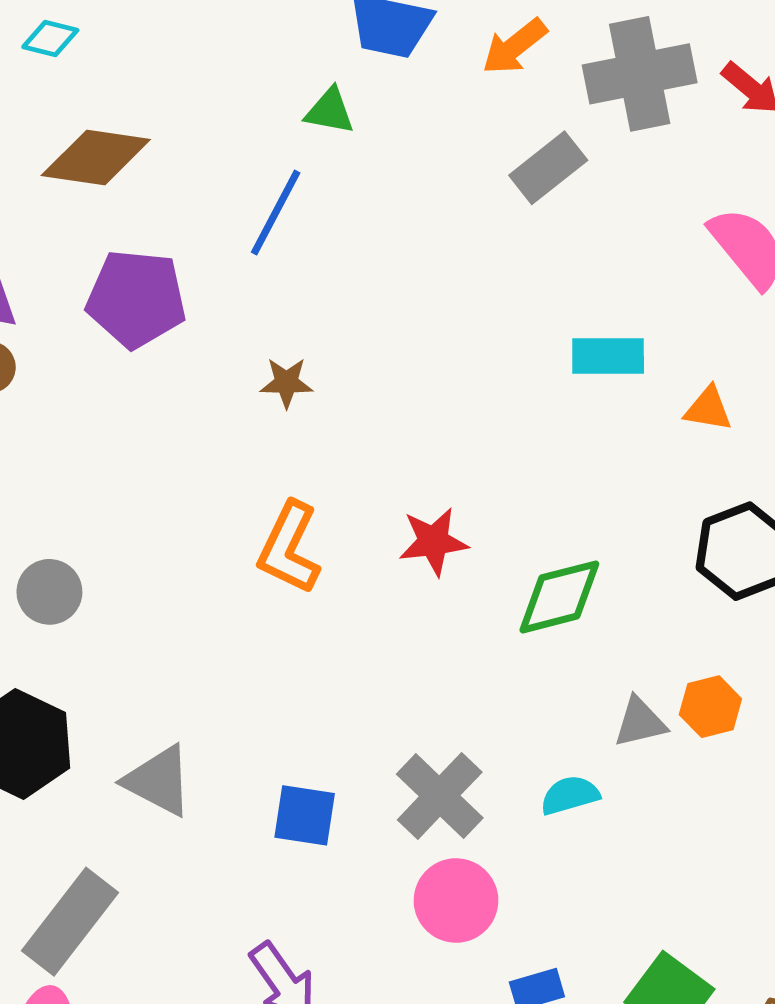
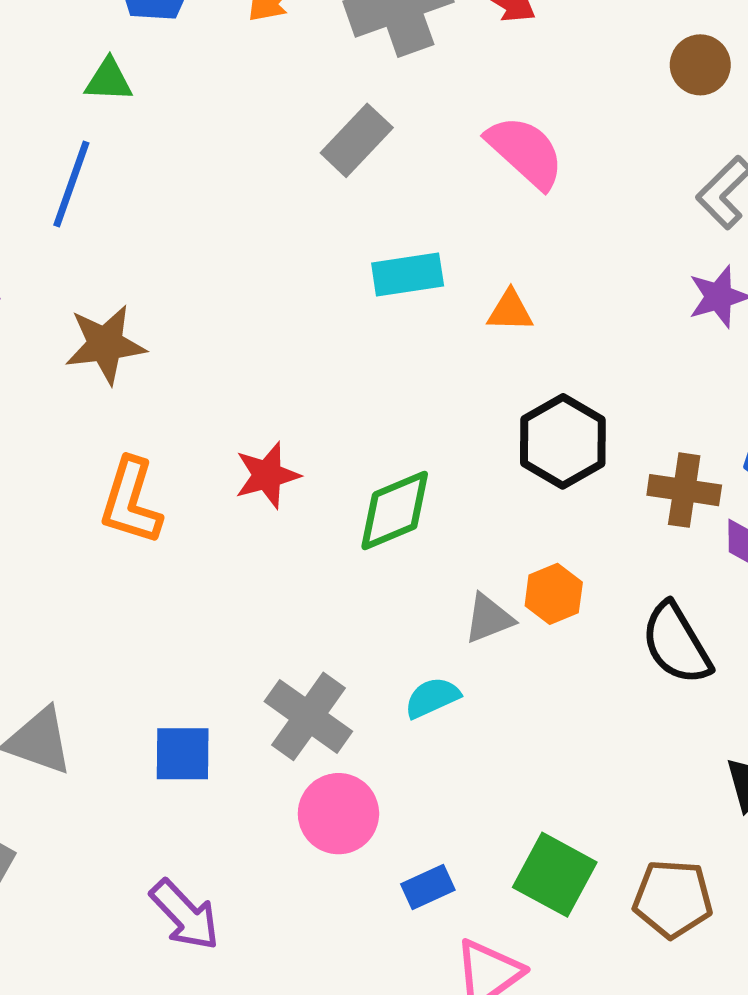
gray rectangle: (548, 168) -> (357, 140), moved
brown star: (286, 383) -> (105, 344), size x1.6

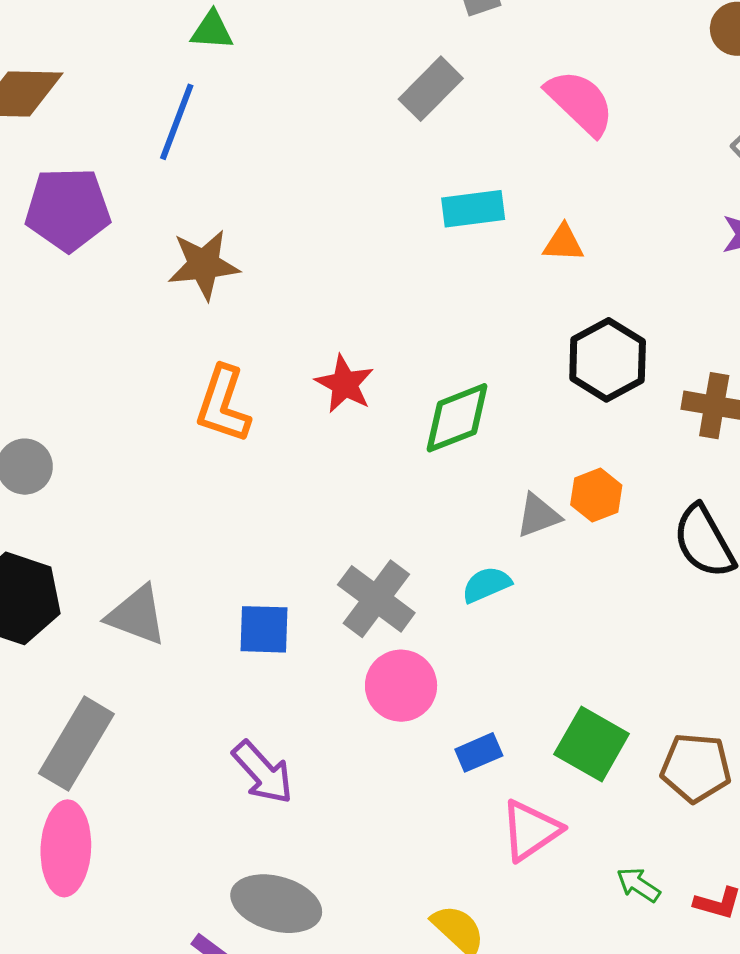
red star: (267, 475) -> (345, 384), turned -30

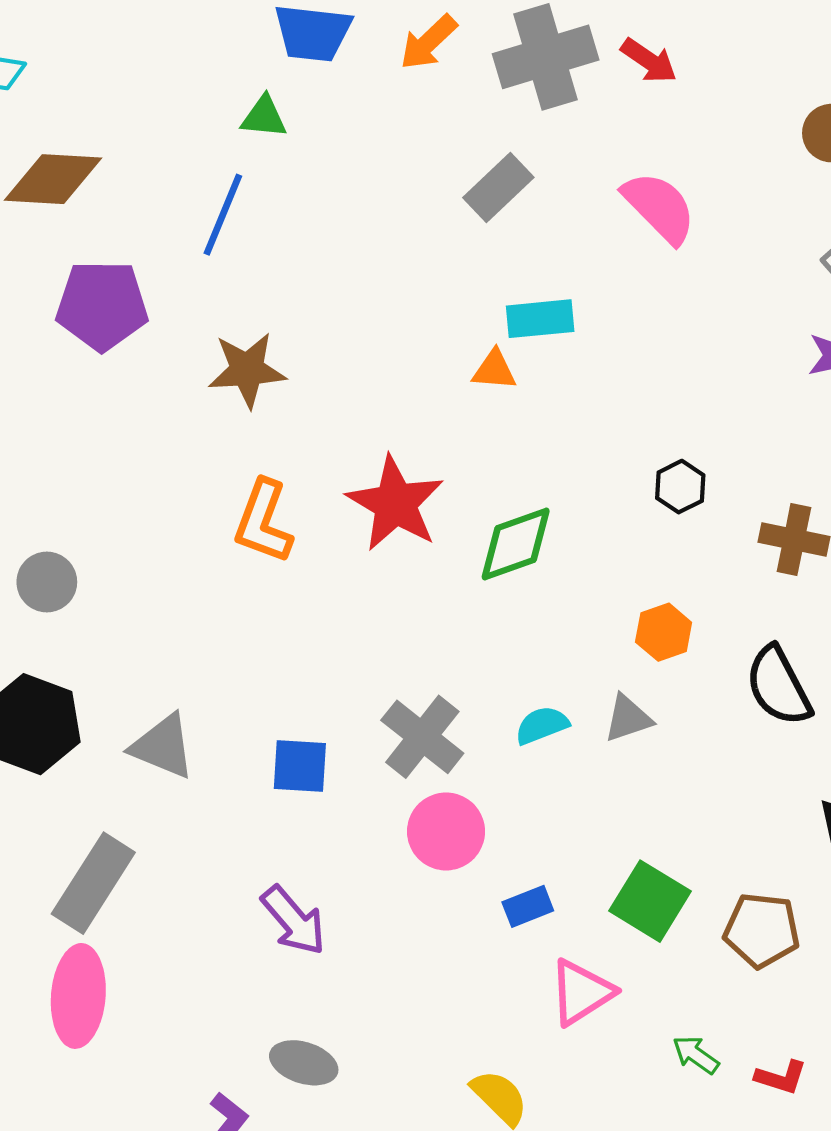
orange triangle: (563, 243) -> (494, 370), moved
black hexagon: (608, 360) -> (680, 487), size x0.6
red star: (345, 384) -> (395, 504), size x1.5
gray triangle: (538, 516) -> (628, 718), moved
gray ellipse: (276, 904) -> (304, 1063), size x0.7

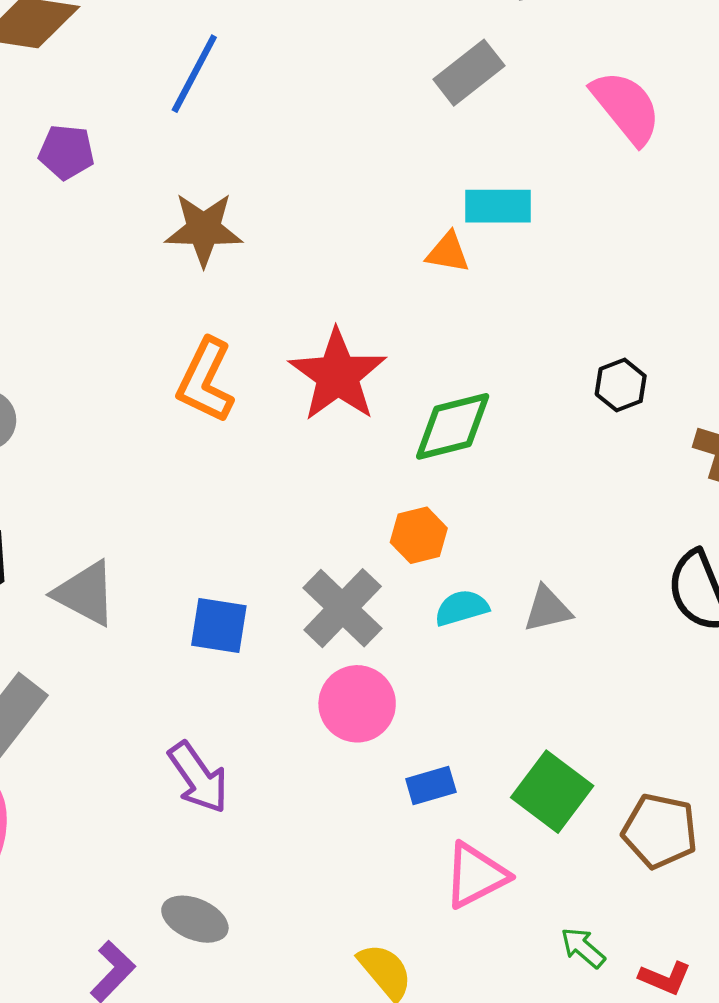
purple pentagon: (102, 305) -> (66, 152), size x0.6
orange hexagon: (664, 632) -> (419, 535), moved

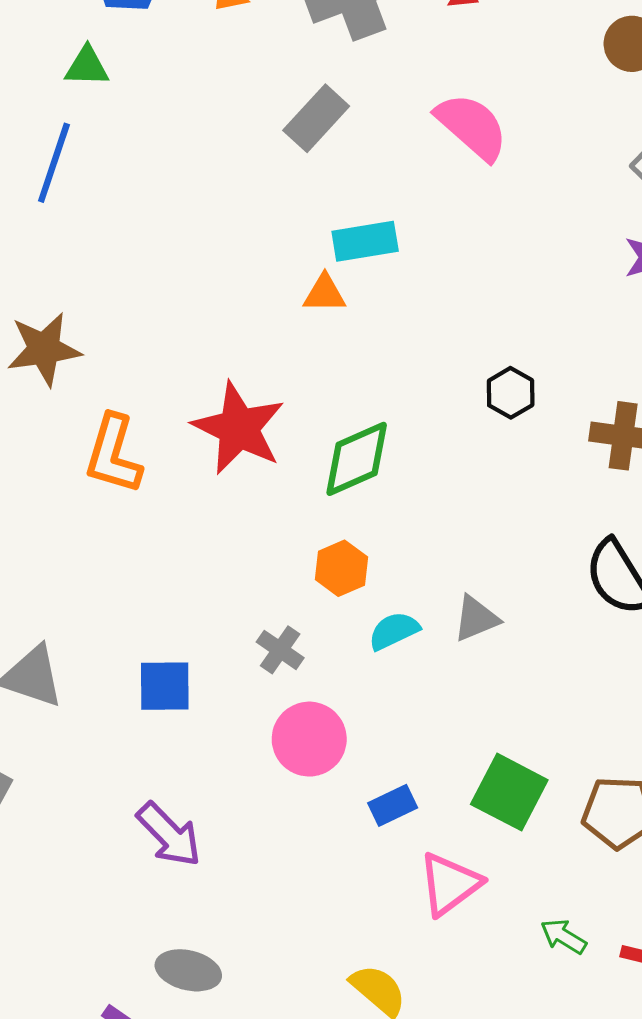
brown star: (204, 229) -> (44, 349), moved
gray cross: (343, 608) -> (280, 650), size x0.6

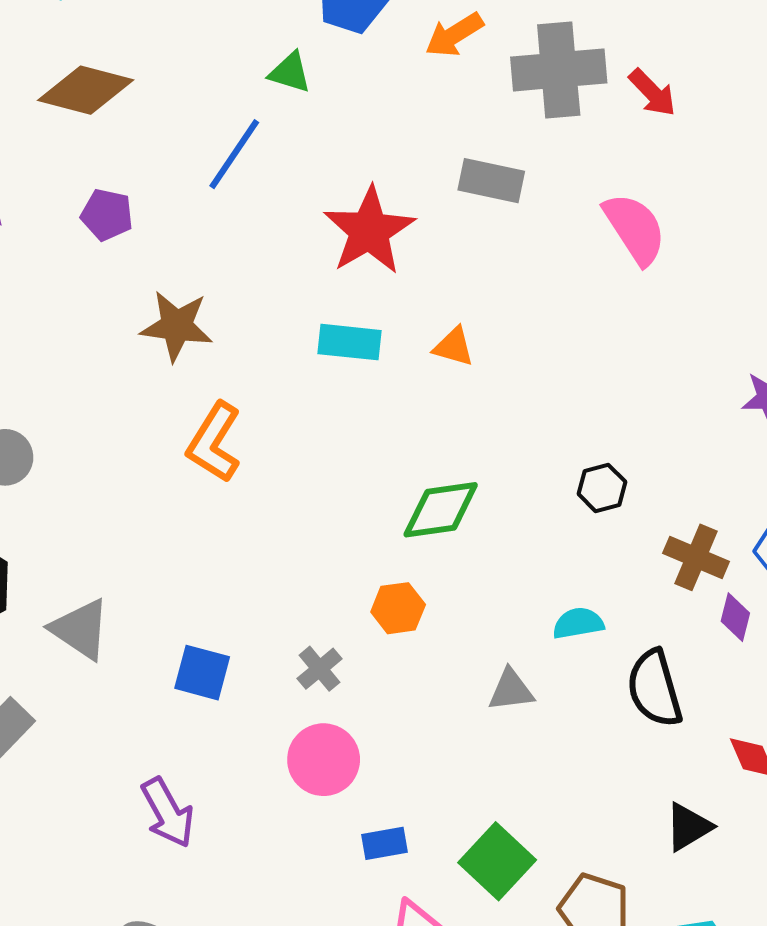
gray rectangle: (316, 118) -> (491, 181), turned 44
cyan rectangle: (365, 241) -> (349, 342), moved
red star: (239, 428) -> (369, 231), moved
cyan semicircle: (394, 631) -> (578, 623), moved

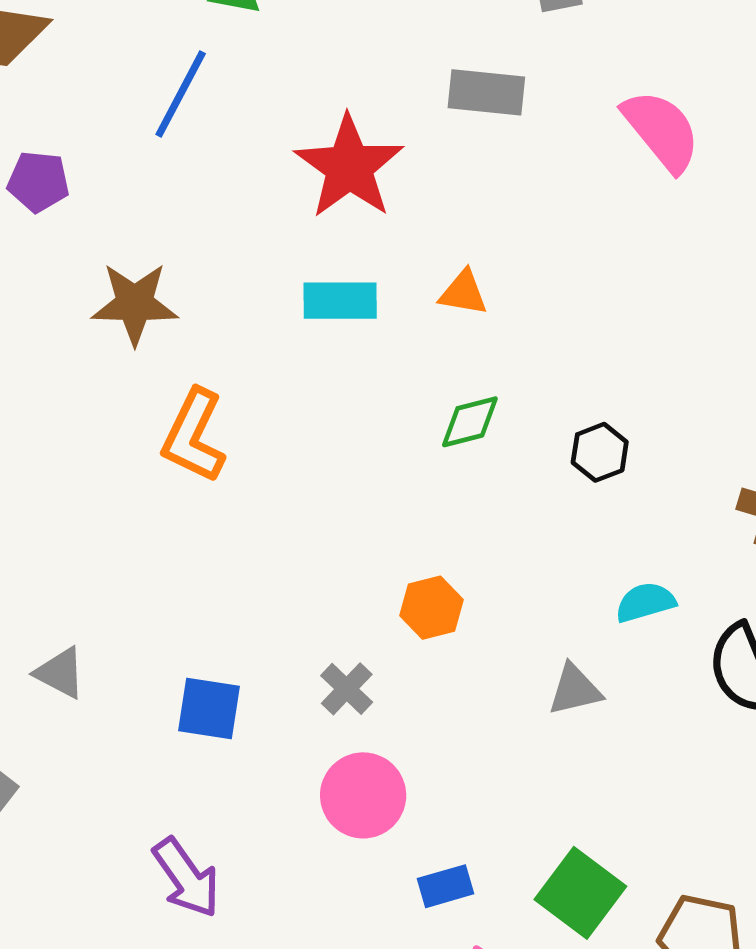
black hexagon: (602, 488) -> (600, 452), moved
green diamond: (441, 510) -> (470, 422), moved, size x0.7
gray triangle: (80, 629) -> (60, 673), size x0.7

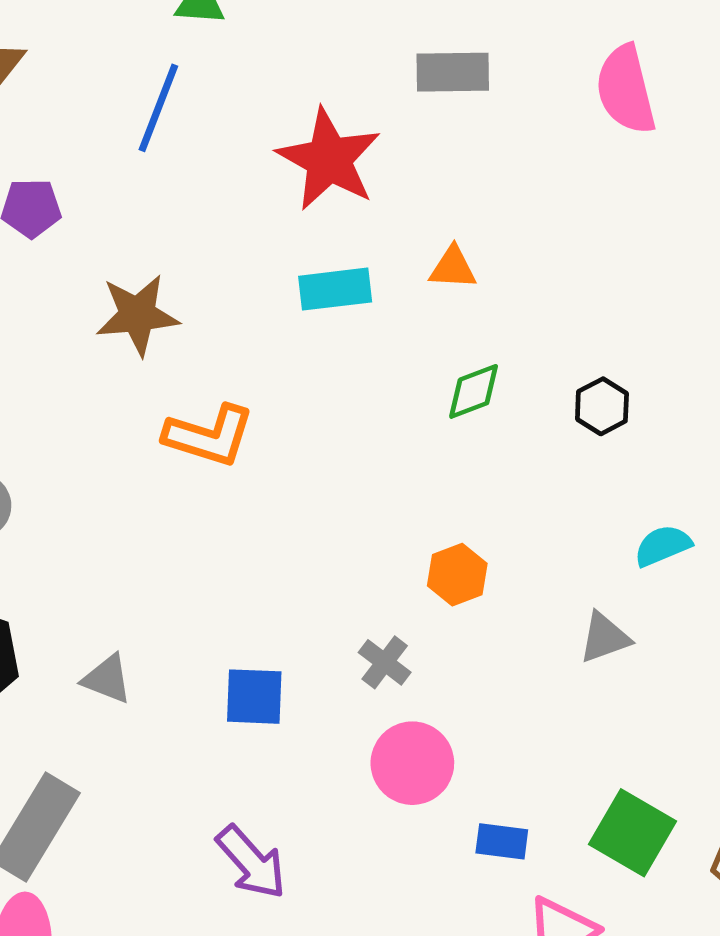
pink semicircle: (661, 131) -> (626, 90), turned -148
orange L-shape: (194, 436) -> (209, 436), turned -92
blue rectangle: (445, 886) -> (502, 841), turned 30

